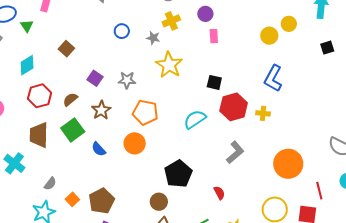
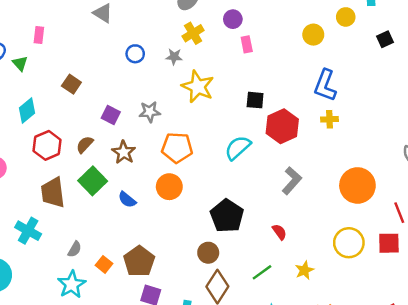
yellow circle: (289, 24) -> (346, 17), moved
yellow cross: (263, 113) -> (329, 119), moved

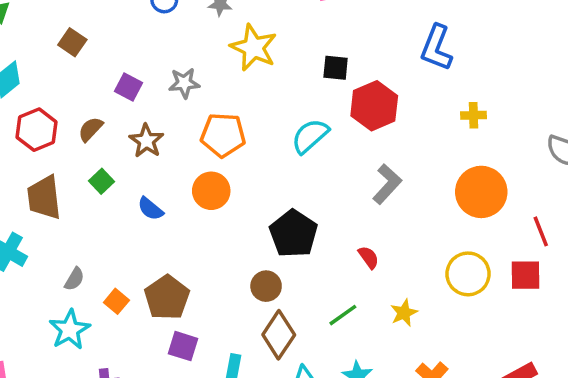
yellow cross: (329, 119) -> (474, 115), moved
green square: (93, 181) -> (101, 181), size x0.6

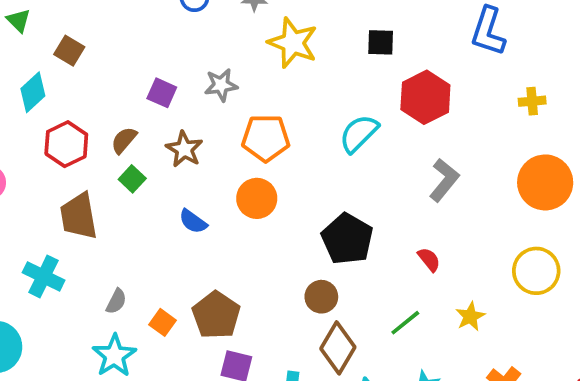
brown square: (72, 42) -> (69, 51), moved
black square: (336, 68) -> (381, 42), moved
green square: (101, 181) -> (132, 179), moved

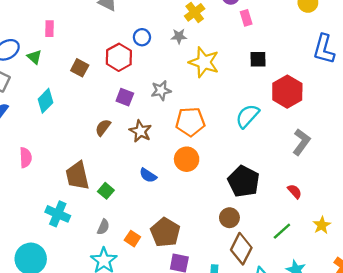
brown square: (69, 51) -> (80, 68), moved
red hexagon: (66, 144) -> (119, 57), moved
green square: (132, 179) -> (106, 191), moved

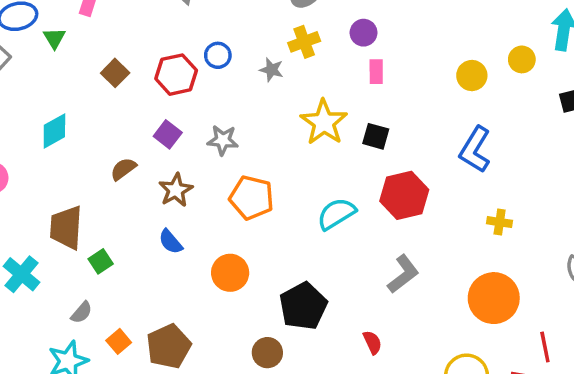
yellow star: (204, 62) -> (324, 122), moved
cyan diamond: (45, 101) -> (54, 131), moved
orange circle: (187, 159) -> (230, 273), moved
blue semicircle: (148, 175) -> (171, 242), moved

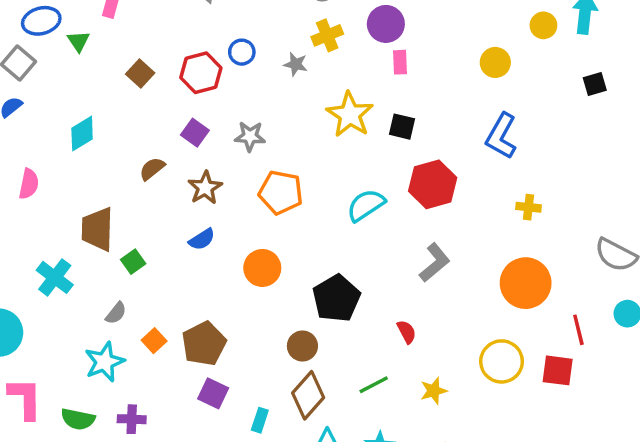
purple circle: (364, 33) -> (386, 24), size x1.4
yellow circle: (522, 59) -> (543, 25), moved
blue semicircle: (171, 242) -> (202, 239), turned -80

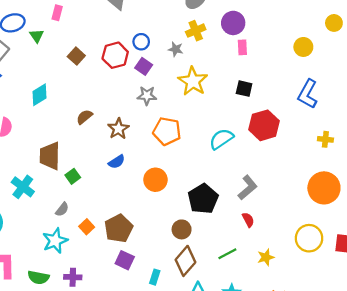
yellow star: (350, 115) -> (193, 81), moved
purple square: (195, 133) -> (144, 66), moved
gray L-shape: (435, 263) -> (248, 188), moved

